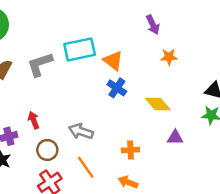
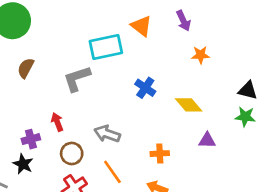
orange triangle: (113, 61) -> (141, 26), moved
gray L-shape: (40, 64) -> (77, 79), moved

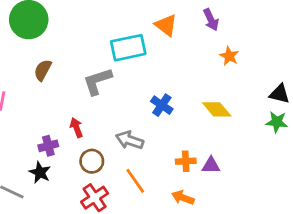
orange star: (201, 55) -> (229, 56), turned 30
blue cross: (145, 88) -> (162, 105), moved
purple triangle: (207, 140) -> (211, 165), moved

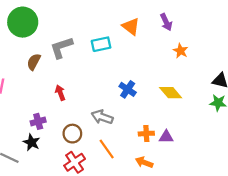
cyan rectangle: (128, 48) -> (101, 44), size x0.7
gray L-shape: (97, 81) -> (61, 47), moved
red arrow: (76, 128) -> (60, 93), moved

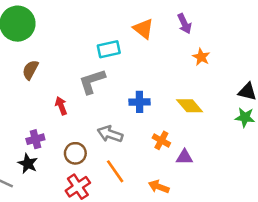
gray L-shape: (61, 47) -> (92, 81), moved
blue cross: (128, 89) -> (140, 102), turned -35
orange cross: (146, 134) -> (161, 140), moved, turned 32

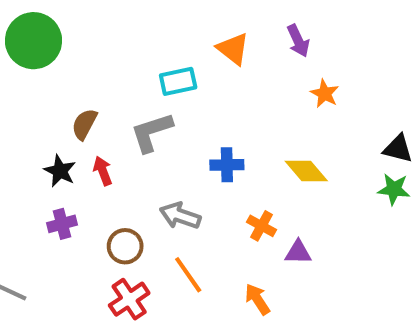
brown semicircle: (30, 70) -> (84, 124), moved
black star: (28, 164) -> (60, 171), moved
orange arrow: (159, 187) -> (257, 299), turned 36

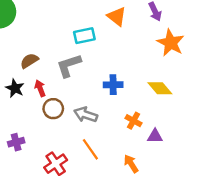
orange star: (325, 94) -> (171, 43), size x1.6
brown semicircle: (84, 124) -> (29, 61), turned 30
purple cross: (62, 224) -> (16, 142), moved
brown circle: (125, 246) -> (53, 109), moved

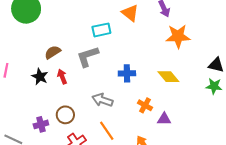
orange star: (171, 43) -> (178, 36), turned -30
brown circle: (53, 109) -> (65, 115), moved

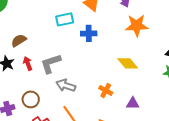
gray L-shape: (88, 56) -> (51, 63), moved
blue cross: (127, 73) -> (89, 33), moved
purple triangle: (164, 119) -> (133, 103), moved

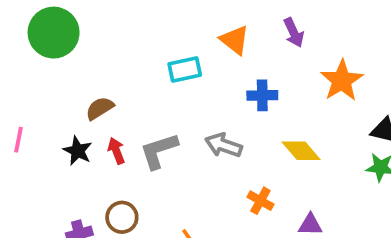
orange star: (137, 25) -> (342, 81), moved, turned -30
blue cross: (89, 33) -> (262, 95), moved
gray arrow: (66, 85) -> (224, 145), moved

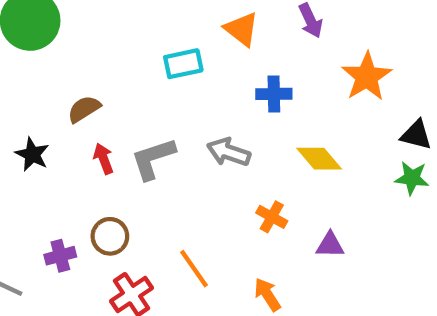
black star: (78, 151) -> (32, 154), moved

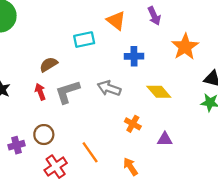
brown semicircle: (84, 109) -> (49, 64), moved

